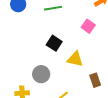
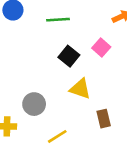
black square: (54, 43) -> (69, 56), moved

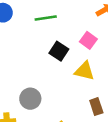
yellow triangle: (80, 89) -> (84, 71), moved

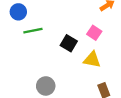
green line: (46, 18) -> (33, 31), moved

